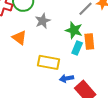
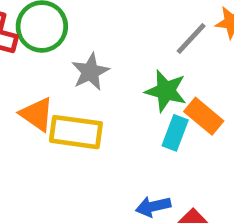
orange rectangle: (89, 42) -> (204, 116), turned -42
yellow rectangle: (49, 62) -> (76, 132), moved

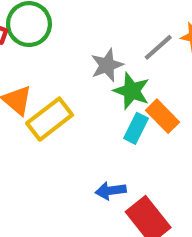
gray star: (90, 72) -> (107, 65), moved
yellow rectangle: (76, 132) -> (50, 119), turned -51

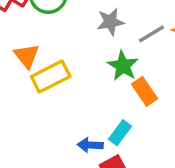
gray star: (107, 65) -> (110, 22), moved
cyan rectangle: (136, 128) -> (120, 133), moved

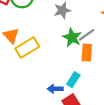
gray line: (151, 34) -> (87, 35), moved
orange rectangle: (144, 91) -> (87, 53), turned 42

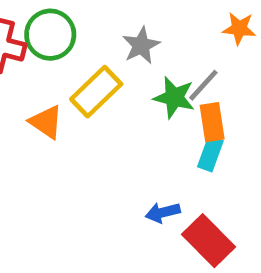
yellow rectangle: (27, 47) -> (96, 92), moved
cyan rectangle: (73, 80) -> (210, 154), moved

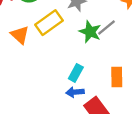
orange rectangle: (212, 122) -> (117, 77), moved
cyan rectangle: (210, 154) -> (76, 73), moved

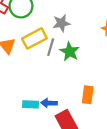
gray line: (107, 27) -> (51, 47), moved, turned -42
cyan rectangle: (76, 73) -> (31, 104), moved, turned 56

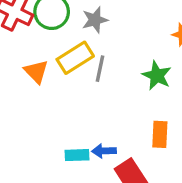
gray star: (61, 23) -> (95, 20), moved
green star: (70, 52) -> (157, 76), moved

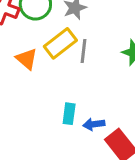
cyan rectangle: (77, 155) -> (69, 114), moved, turned -75

